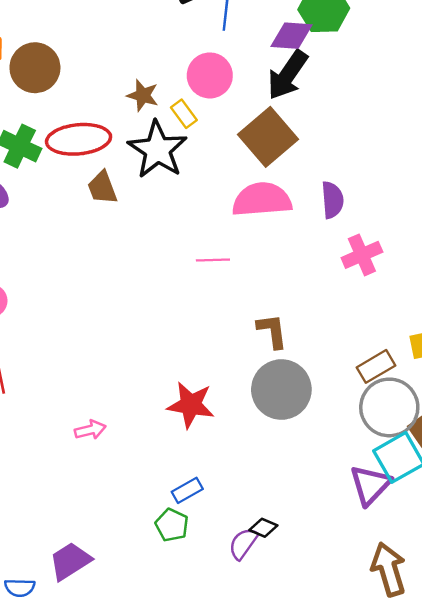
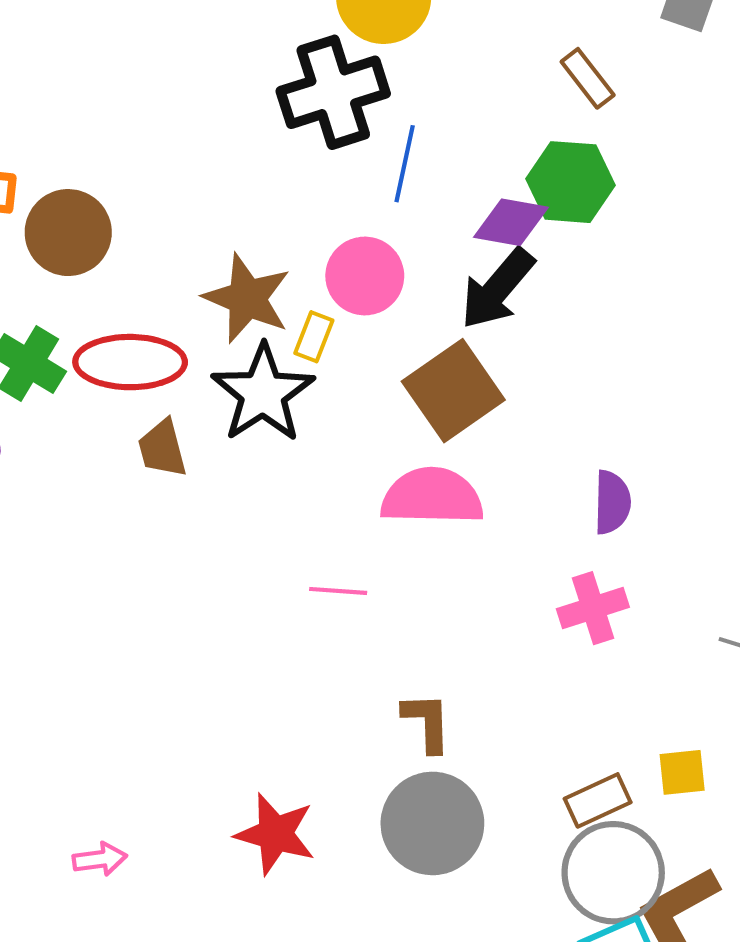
brown star: (143, 95) -> (247, 298), size x1.6
yellow rectangle: (184, 114) -> (314, 337), turned 52
purple semicircle: (332, 200) -> (612, 502), moved

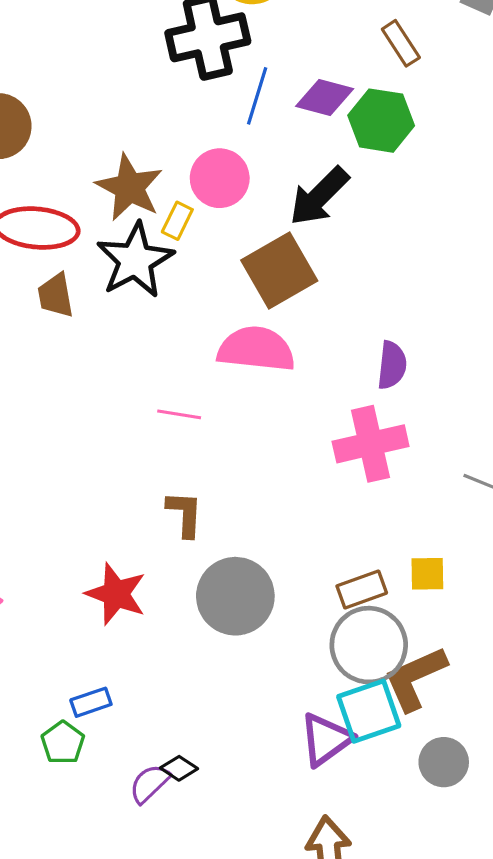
purple diamond: (511, 222) -> (325, 98), moved
pink cross: (593, 608) -> (371, 444), size x1.4
brown L-shape: (427, 722) -> (185, 514), moved

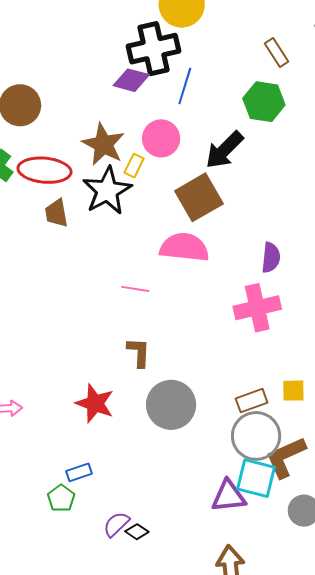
purple diamond: (325, 98) -> (131, 80), moved
cyan square: (369, 711) -> (256, 478), turned 33
purple triangle: (326, 740) -> (229, 496), turned 30
black diamond: (179, 768) -> (137, 532), moved

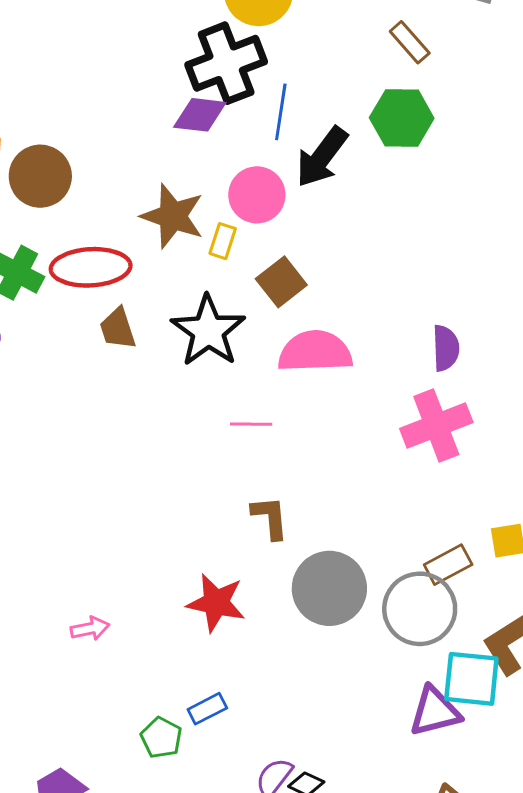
black arrow: (224, 150) -> (322, 157), moved
black star: (107, 191) -> (208, 331), moved
brown square: (199, 197) -> (281, 282), moved, size x0.7
gray circle: (256, 436) -> (420, 609), moved
green pentagon: (61, 498) -> (161, 738), moved

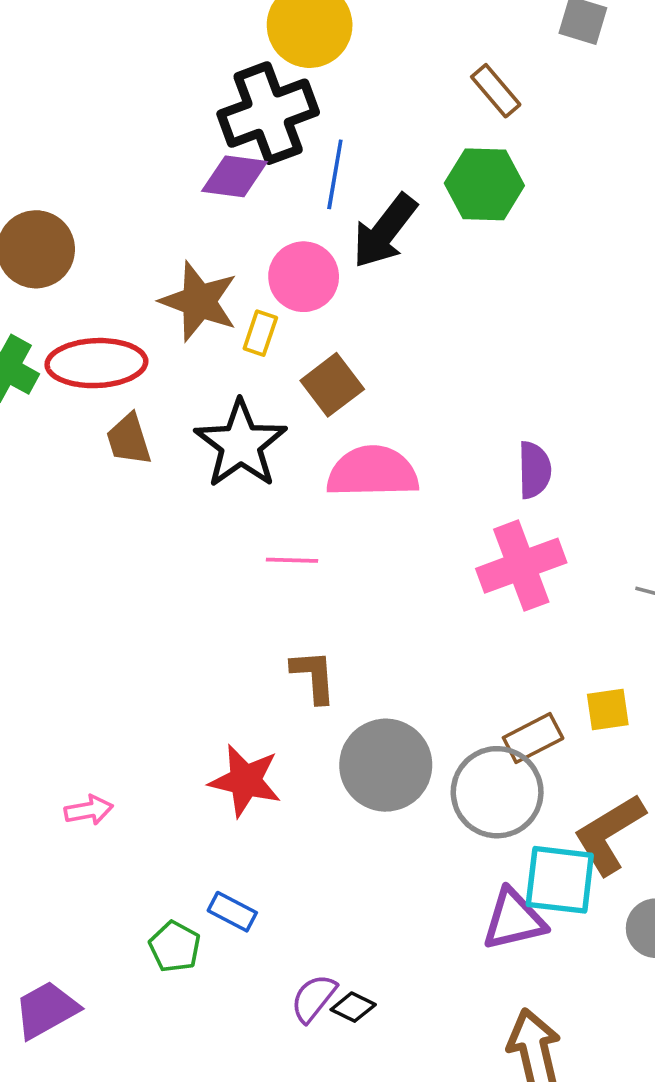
blue rectangle: (207, 709) -> (232, 912), turned 54

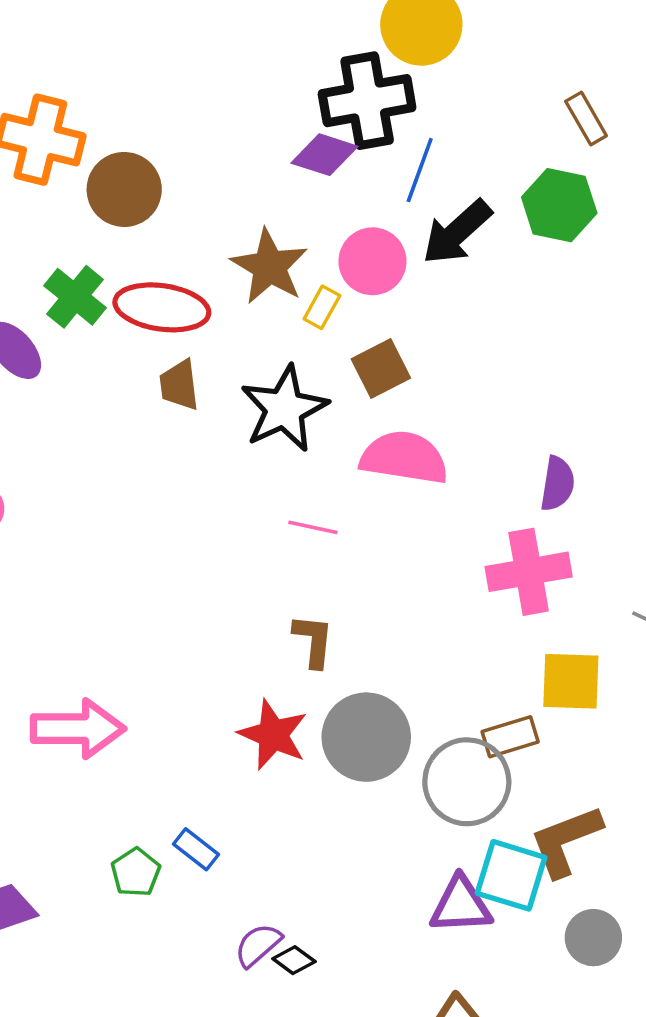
yellow square: (608, 710) -> (571, 681), moved, size x1.5
red star: (245, 781) -> (273, 735), moved
pink arrow: (89, 810) -> (78, 729), size x2.0

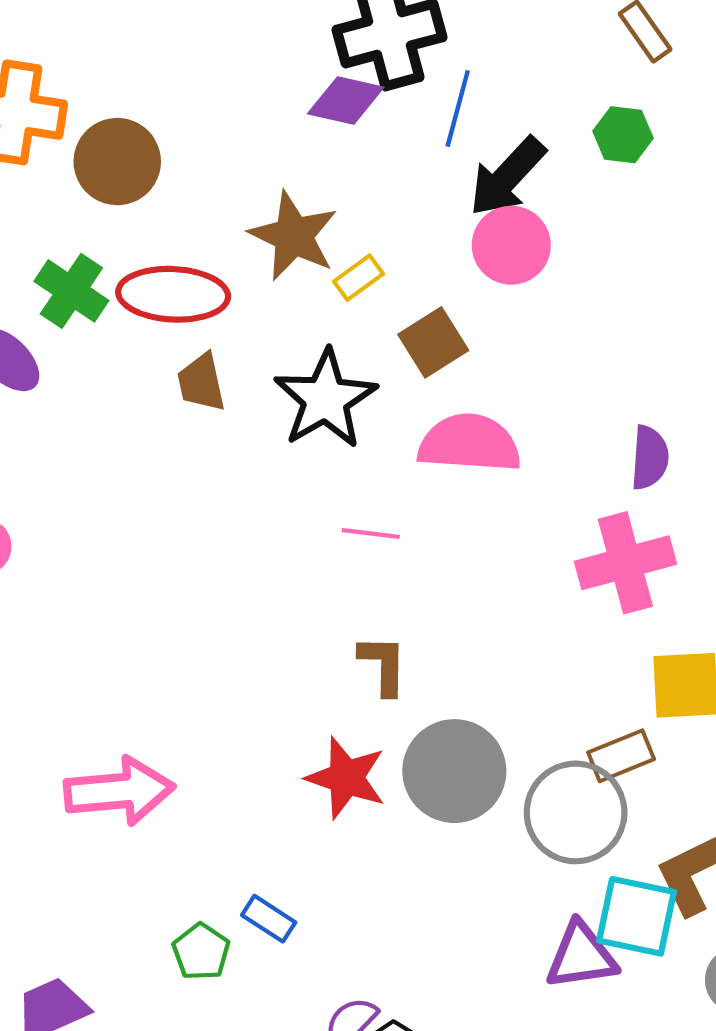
green hexagon: (559, 205) -> (623, 135), size x0.7
pink circle: (373, 261) -> (511, 245), moved
yellow rectangle: (322, 307) -> (359, 278), turned 30

